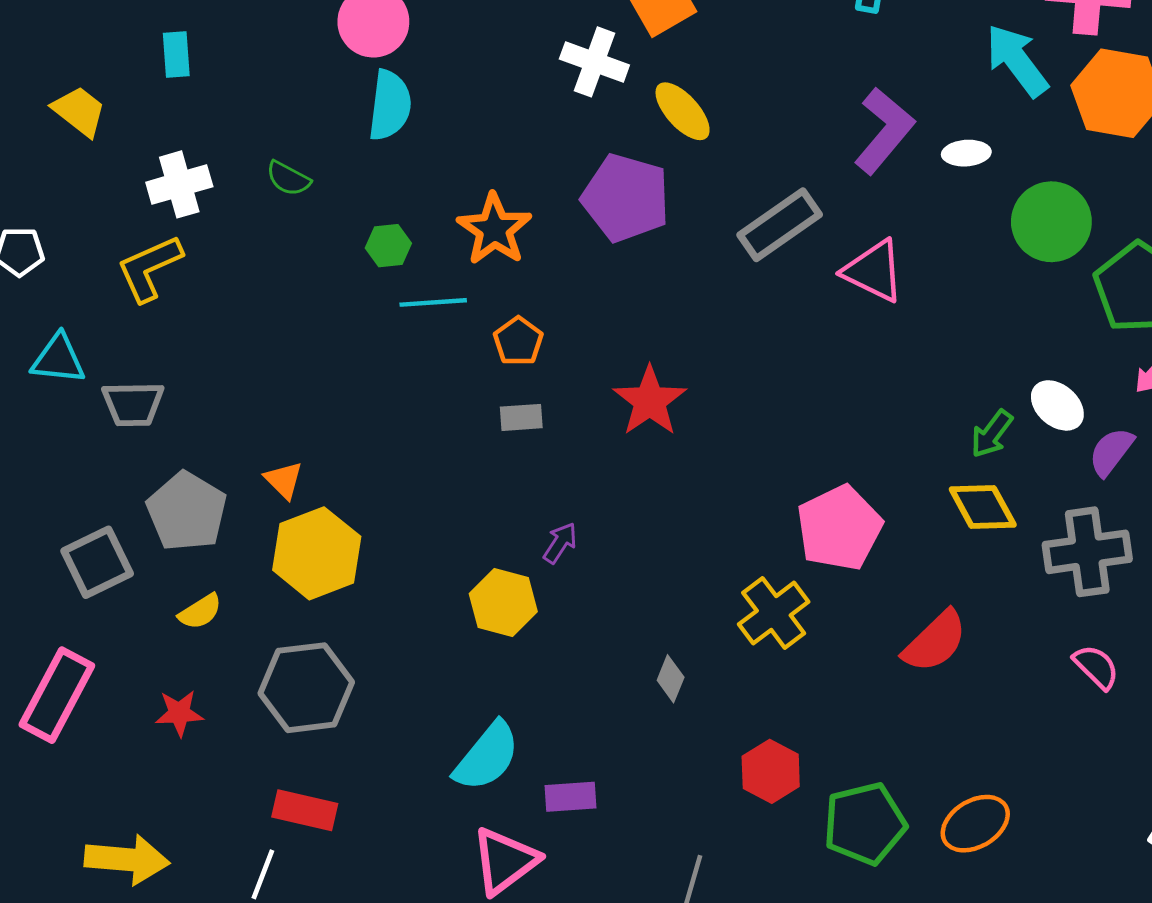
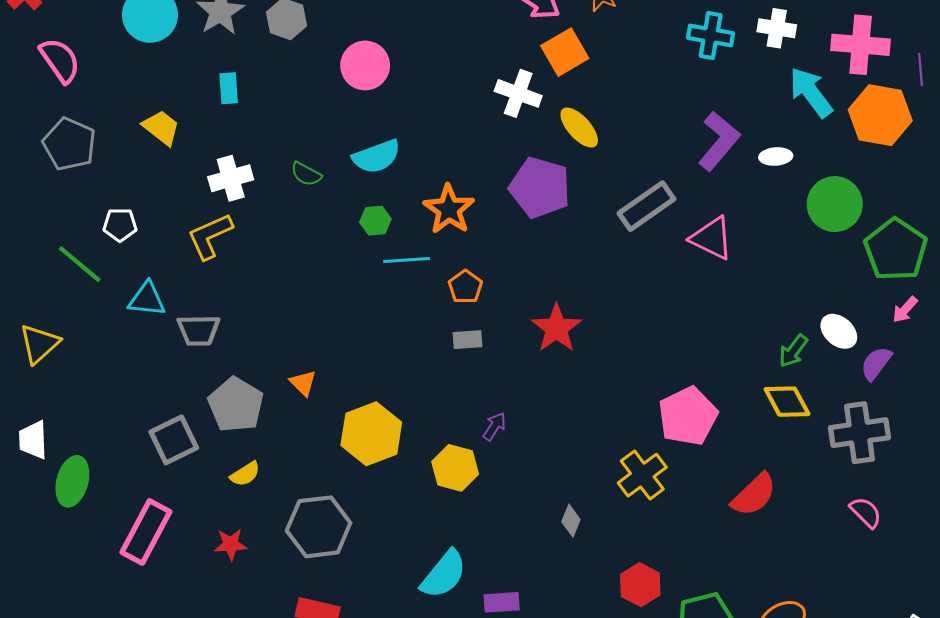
cyan semicircle: (390, 105) -> (376, 157), moved, turned 63
yellow hexagon: (317, 553) -> (371, 434), moved

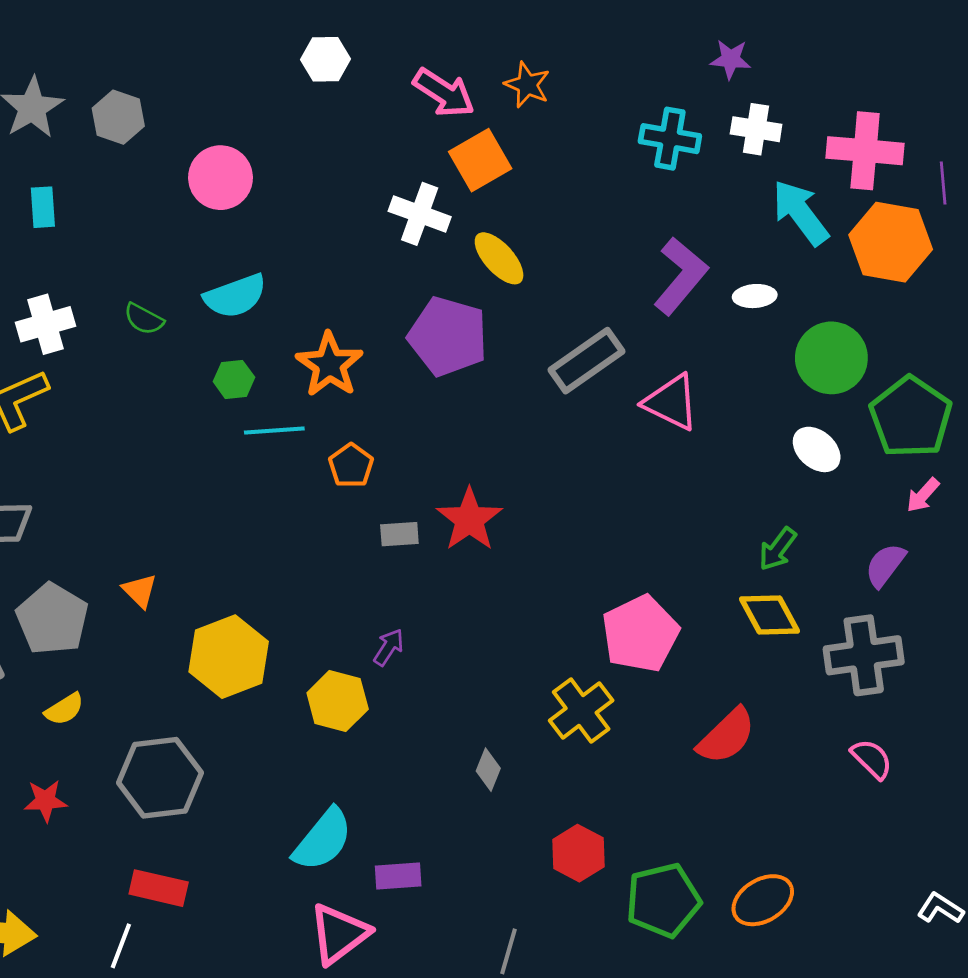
white ellipse: (839, 331) -> (817, 449), moved
gray rectangle: (468, 340) -> (399, 534), moved

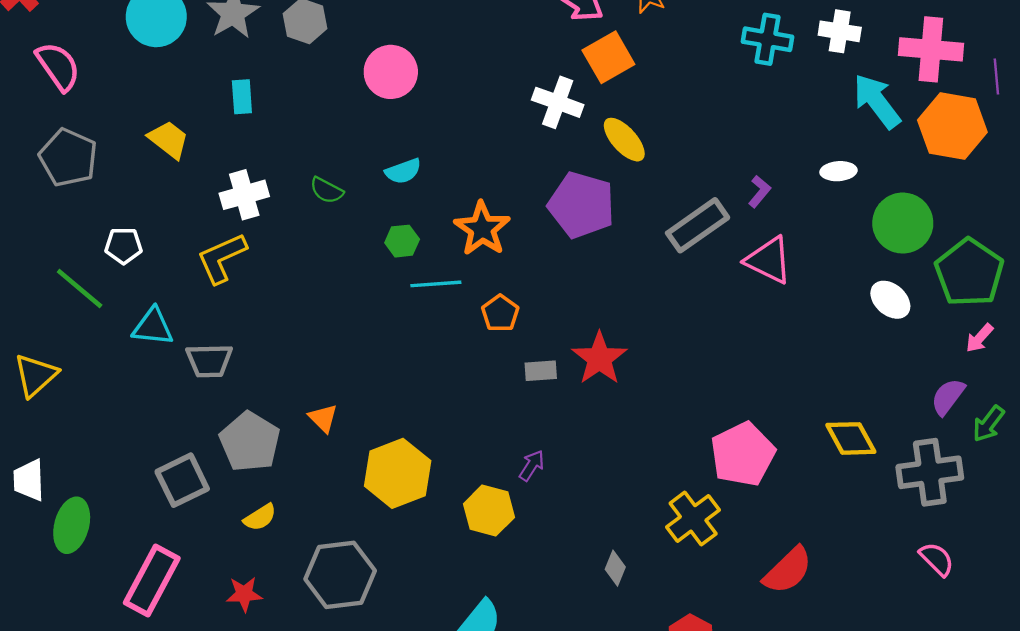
purple L-shape: (681, 276) -> (760, 191), moved, size x0.5
cyan semicircle: (235, 296) -> (403, 171), size x0.7
green arrow: (778, 549) -> (988, 424), moved
red semicircle: (726, 736) -> (788, 570), moved

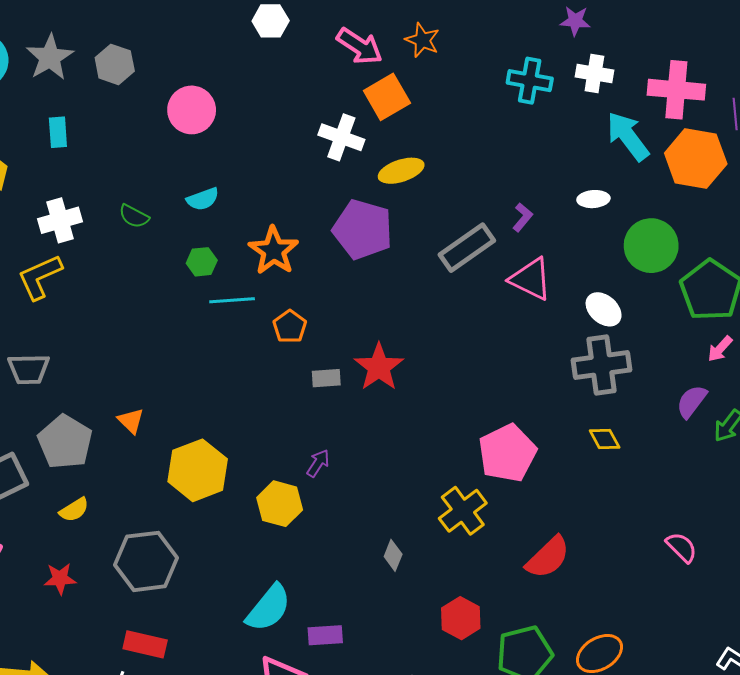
yellow ellipse: (624, 140) -> (401, 171), turned -66
white ellipse: (890, 300) -> (604, 309), moved
yellow diamond: (851, 438) -> (605, 439), size x0.7
gray cross: (930, 472) -> (602, 365), moved

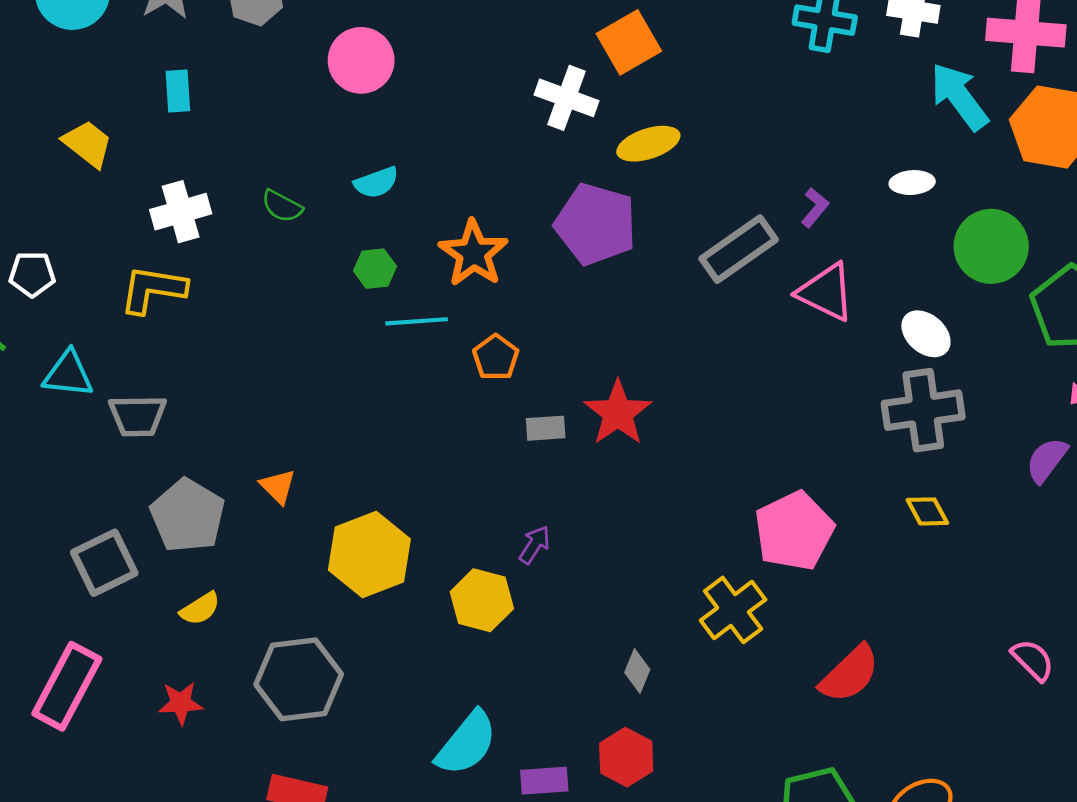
yellow L-shape: (40, 277) -> (153, 289), turned 33
red hexagon: (461, 618) -> (626, 757), moved

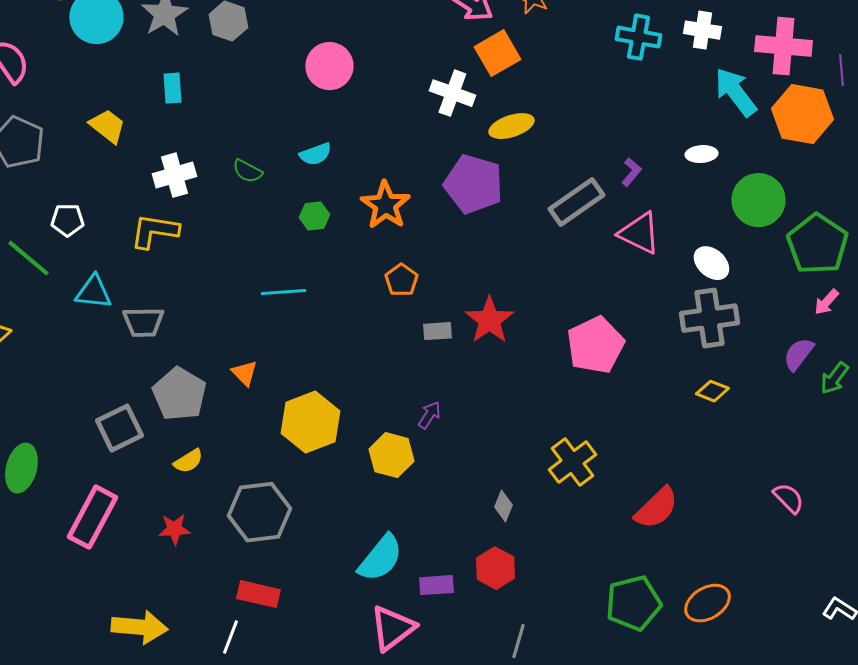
pink circle: (361, 60) -> (329, 66), moved
cyan line: (417, 321) -> (283, 292), moved
yellow diamond: (927, 511) -> (712, 391), turned -40
pink pentagon: (794, 531) -> (595, 345), moved

